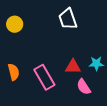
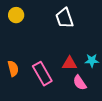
yellow circle: (15, 24) -> (16, 15), moved

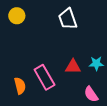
orange semicircle: (13, 69) -> (20, 86), moved
pink semicircle: (80, 83) -> (91, 94), moved

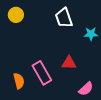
cyan star: (96, 63) -> (91, 34), moved
pink semicircle: (91, 94) -> (86, 89), turned -98

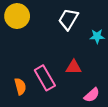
yellow circle: (16, 15) -> (17, 16), size x1.5
white trapezoid: (64, 18) -> (68, 19), turned 50

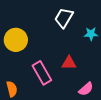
yellow circle: (17, 16) -> (16, 40), moved
orange semicircle: (20, 86) -> (12, 89), moved

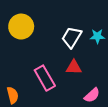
white trapezoid: (64, 18) -> (72, 37), moved
yellow circle: (16, 40) -> (21, 27), moved

